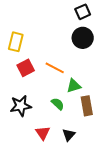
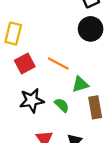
black star: (21, 106) -> (32, 100), moved

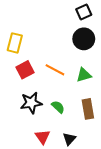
green triangle: (80, 84) -> (84, 75), moved

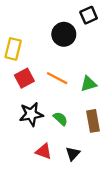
black circle: (84, 39) -> (64, 34), moved
red triangle: (43, 137) -> (44, 151), turned -35

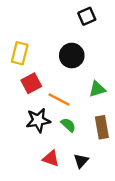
black square: (89, 15) -> (87, 16), moved
black circle: (64, 34) -> (72, 56), moved
orange line: (57, 78) -> (59, 99), moved

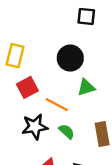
black square: (87, 16) -> (86, 16), turned 30
green triangle: (97, 89) -> (86, 87), moved

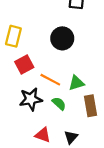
green triangle: (86, 87) -> (76, 83), moved

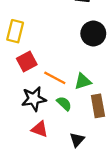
black circle: (62, 38) -> (93, 33), moved
red triangle: (43, 135) -> (40, 129), moved

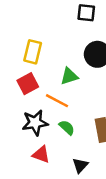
yellow rectangle: (15, 31) -> (33, 52), moved
green triangle: (83, 81) -> (69, 76), moved

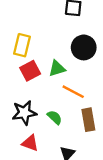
red square: (28, 84) -> (30, 71), moved
orange line: (57, 101) -> (73, 92), moved

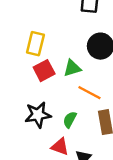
green semicircle: (55, 117) -> (70, 120), turned -105
red triangle: (30, 143) -> (60, 147), moved

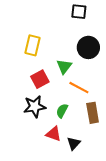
green triangle: (72, 68) -> (64, 66), turned -35
red square: (44, 71) -> (40, 79), moved

